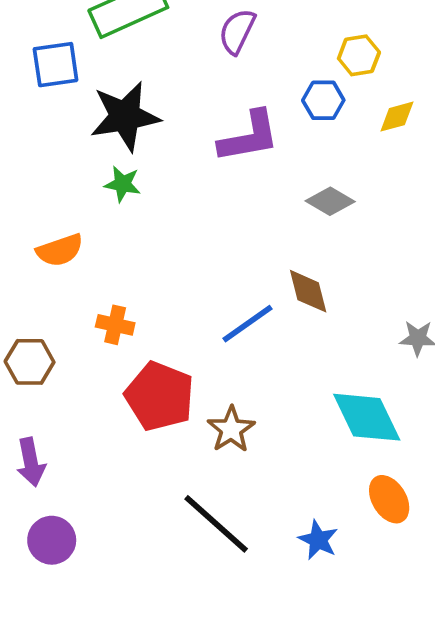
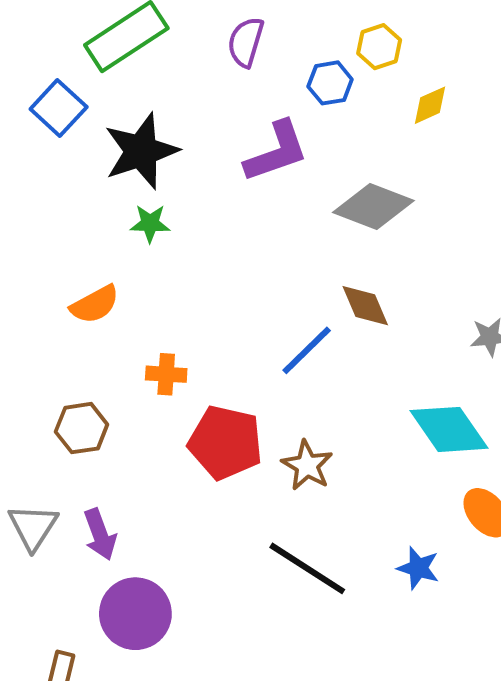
blue square: (56, 65) -> (59, 108), turned -30
blue hexagon: (323, 100) -> (330, 83), moved
gray diamond: (330, 201) -> (373, 206), size x1.5
purple circle: (52, 540) -> (135, 614), size x1.4

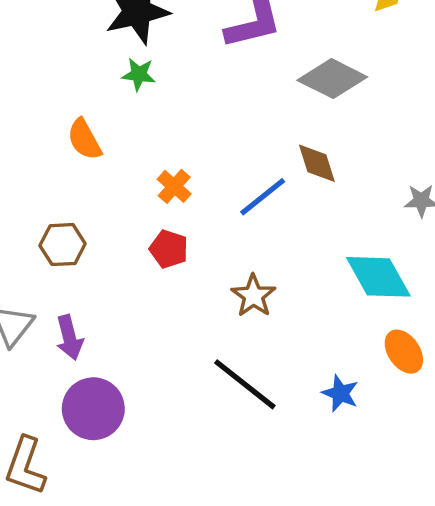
orange semicircle: (95, 304) -> (84, 139), turned 84
orange cross: (166, 374) -> (174, 186), moved, turned 32
red pentagon: (225, 442) -> (169, 249), moved, size x0.6

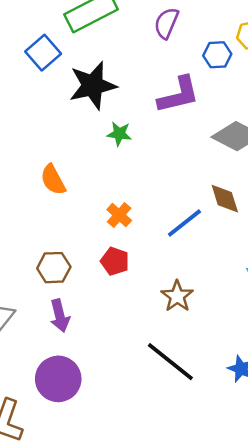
green star: (139, 74) -> (119, 134), moved
brown hexagon: (63, 245) -> (54, 268), moved
purple arrow: (69, 338) -> (60, 316), moved

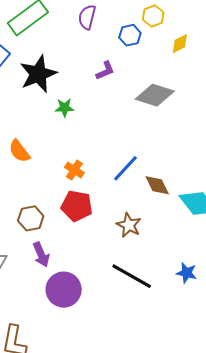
purple L-shape: (179, 95) -> (105, 71), size x0.6
brown diamond: (225, 199) -> (157, 185), moved
red pentagon: (115, 261) -> (77, 206), size x1.4
purple circle: (58, 379) -> (64, 290), moved

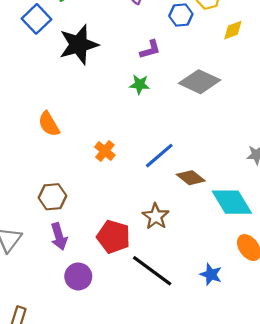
green star: (64, 108) -> (140, 85), moved
brown diamond: (157, 185) -> (191, 178), turned -32
red pentagon: (77, 206) -> (113, 237), moved
purple circle: (64, 290) -> (78, 276), size x0.7

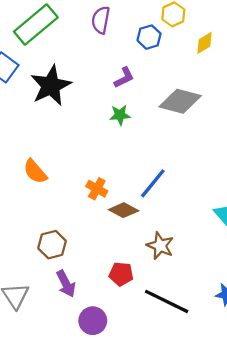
brown diamond: (191, 178) -> (124, 210), moved
red pentagon: (113, 237) -> (121, 274), size x0.7

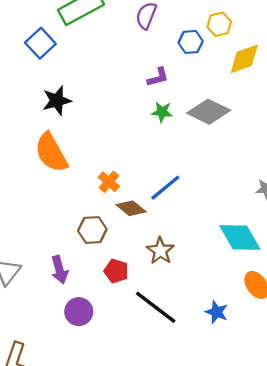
yellow diamond: (204, 43) -> (244, 59), size x1.5
black star: (51, 86) -> (57, 101), moved, size x0.7
green star: (120, 115) -> (162, 112), moved
orange semicircle: (35, 172) -> (51, 153), size x1.5
brown hexagon: (52, 245) -> (92, 230), moved

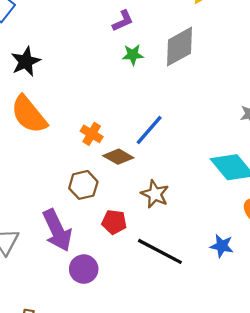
gray diamond: (209, 112) -> (180, 47), turned -45
purple arrow: (59, 270) -> (57, 230), size x1.5

